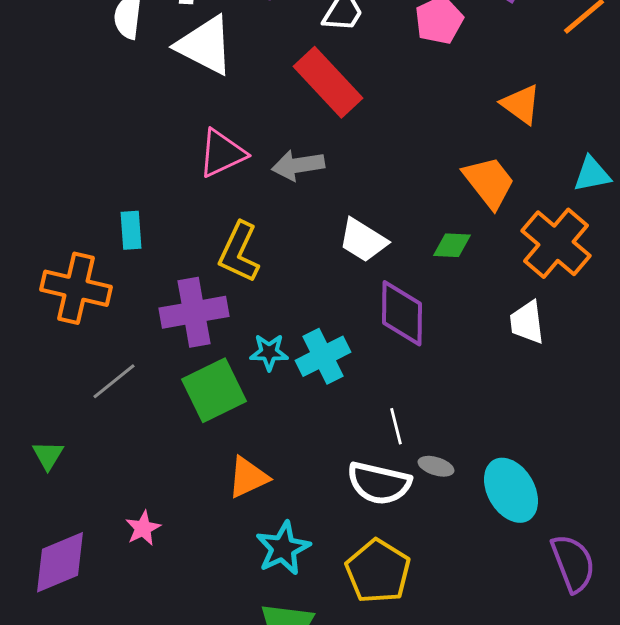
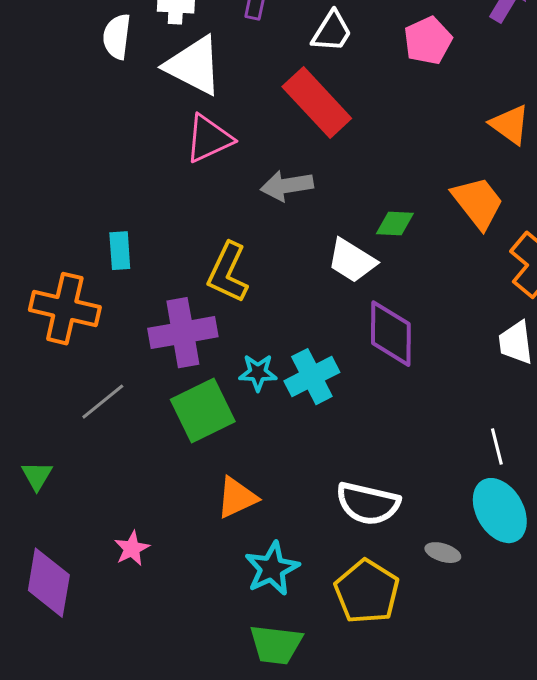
pink triangle: (222, 153) -> (209, 139), moved
green diamond: (452, 245) -> (395, 224), moved
white line: (396, 426) -> (497, 447), moved
gray ellipse: (436, 466) -> (443, 553), moved
purple diamond: (60, 562) -> (49, 583), turned -58

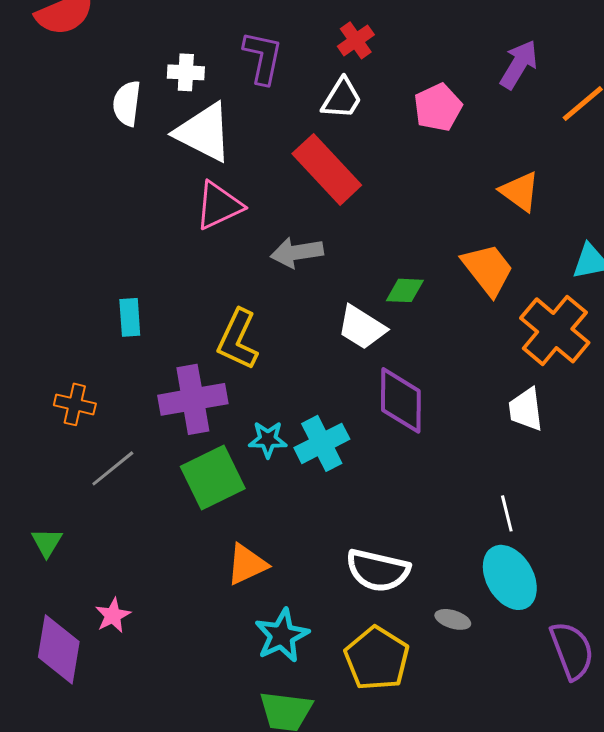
orange cross: (65, 309) -> (75, 404), moved, size x0.6
pink star: (132, 549) -> (113, 615), moved

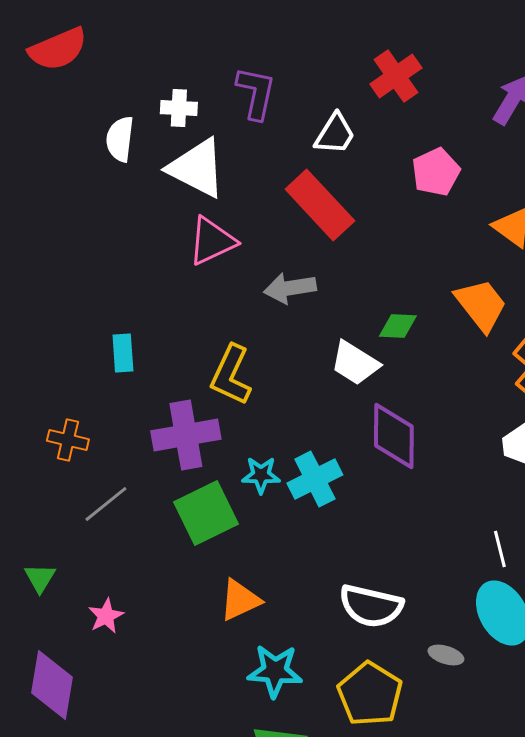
red cross: (356, 40) -> (396, 76), moved, size x1.4
pink pentagon: (438, 107) -> (436, 172), moved
pink star: (113, 615) -> (106, 616), moved
cyan star: (282, 635) -> (275, 671), turned 30

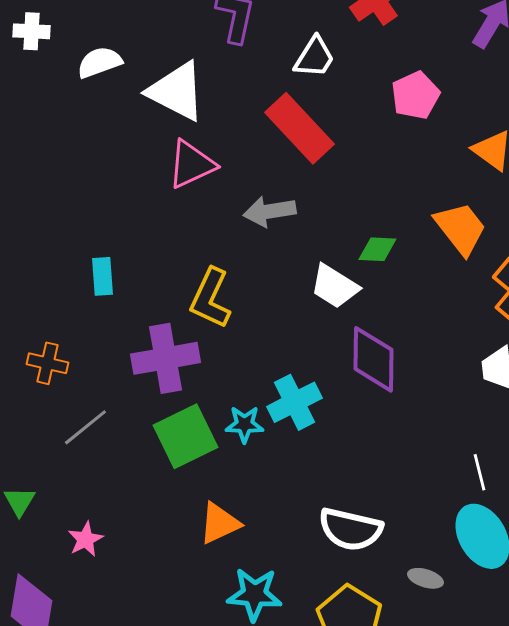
white cross: (179, 108) -> (31, 31), moved
white semicircle: (120, 139) -> (99, 62), turned 63
cyan star: (261, 475) -> (244, 424), moved

